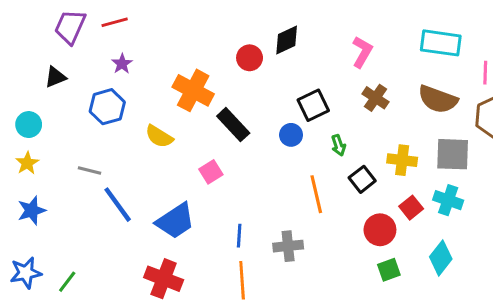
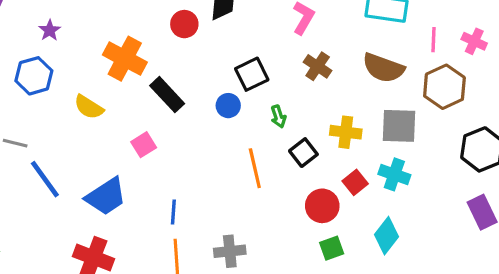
gray cross: (288, 246) -> (230, 251), moved

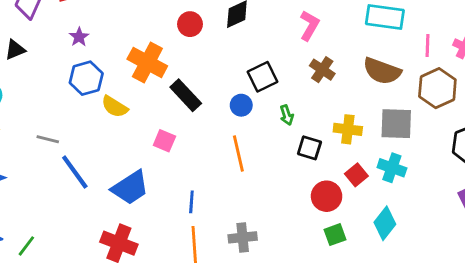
red circle: (184, 24) -> (190, 24), moved
blue hexagon: (34, 76) -> (86, 78), moved
pink square: (144, 145) -> (164, 141), turned -35
black square: (303, 153) -> (309, 148), turned -35
orange line: (255, 168) -> (238, 154), moved

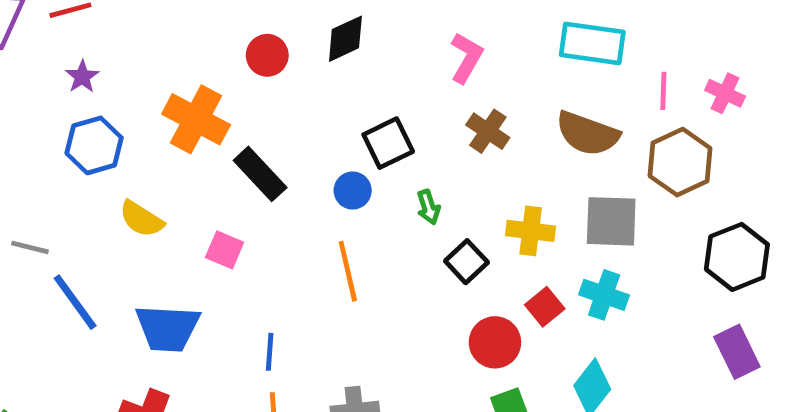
yellow semicircle: (115, 107) -> (141, 219), moved
black square: (309, 148) -> (466, 262), turned 30
blue trapezoid: (130, 188) -> (168, 328), turned 36

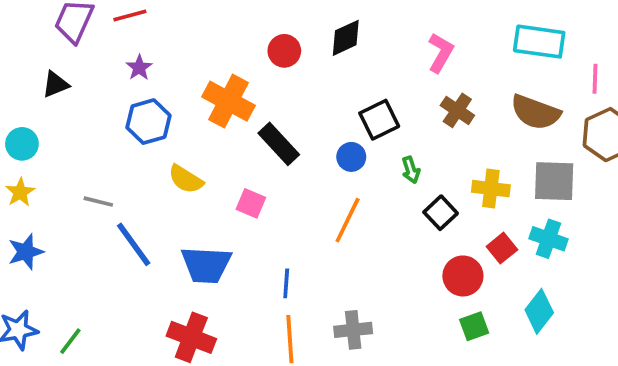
orange line: (348, 271) -> (348, 220), turned 39

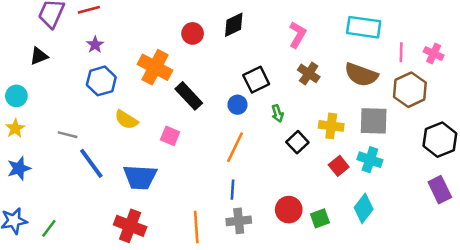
red circle: (463, 276) -> (289, 210), moved
blue line: (286, 283) -> (232, 190), moved

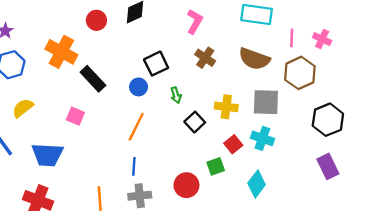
yellow semicircle: (126, 120) -> (23, 108), moved, turned 110
green square: (320, 218) -> (216, 166), moved

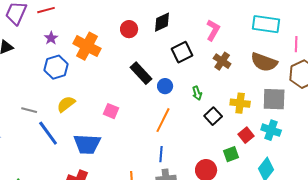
orange cross: (61, 52) -> (87, 46), moved
black square: (156, 64) -> (182, 52), moved
black rectangle: (93, 79) -> (141, 73), moved

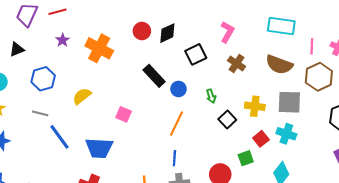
black diamond: (162, 22) -> (167, 33), moved
blue hexagon: (56, 67) -> (43, 79), moved
yellow semicircle: (66, 104) -> (82, 96), moved

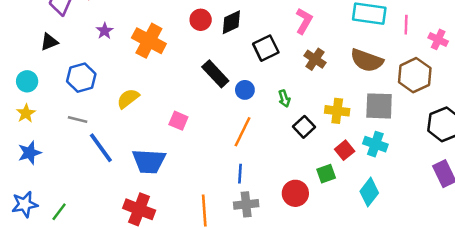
pink line: (312, 46) -> (406, 25), moved

